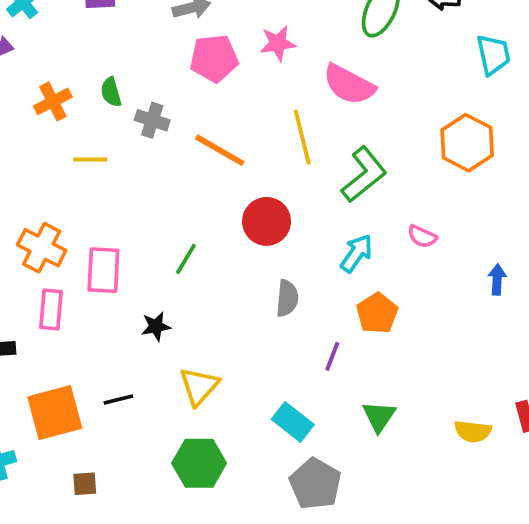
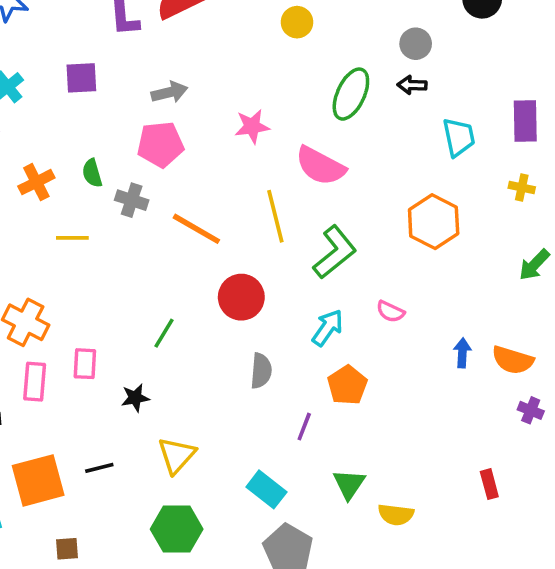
pink pentagon: (214, 58) -> (160, 144), moved
pink rectangle: (103, 270) -> (85, 364), moved, size x0.7
yellow semicircle: (473, 431) -> (396, 515), moved

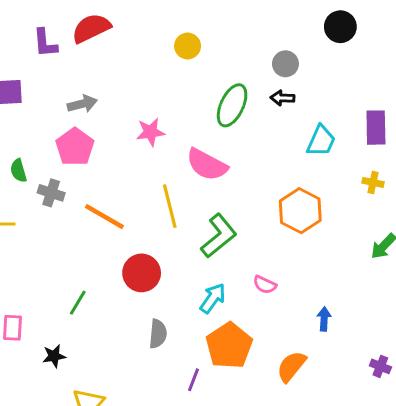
cyan trapezoid: (459, 137) -> (321, 141), turned 36
pink pentagon: (160, 144) -> (75, 147), turned -30
orange semicircle: (513, 360) -> (291, 366), moved, turned 112
orange pentagon: (347, 385) -> (229, 346), size x1.4

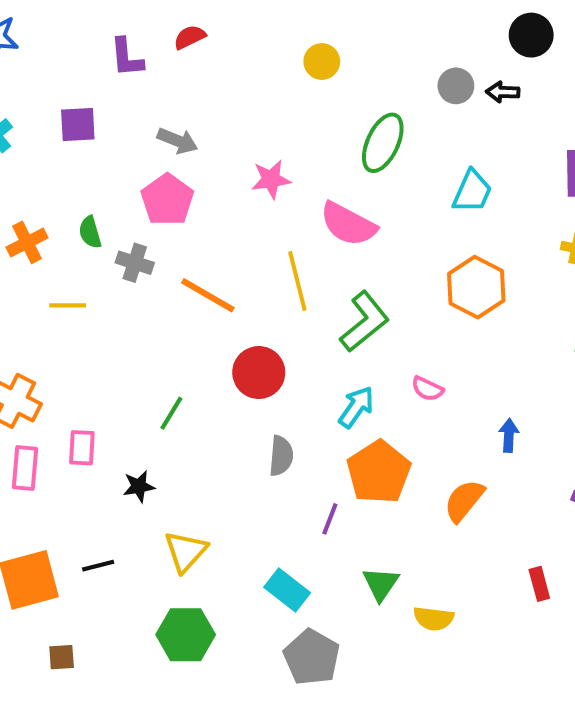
red semicircle: (91, 28) -> (190, 37), size x0.6
black arrow: (282, 98) -> (503, 92), moved
gray arrow: (82, 104) -> (177, 141), turned 36
cyan trapezoid: (321, 141) -> (472, 192), moved

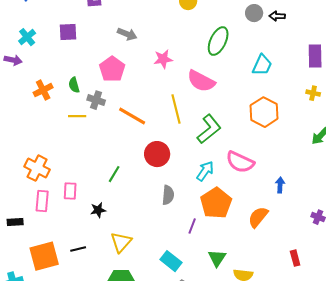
gray arrow: (177, 141) -> (127, 34), moved
yellow line: (68, 305) -> (77, 116), moved
pink semicircle: (427, 389) -> (240, 162), size x1.8

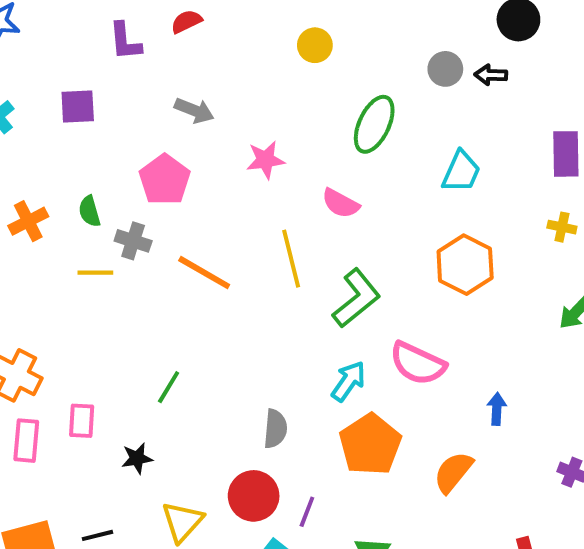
pink semicircle: (201, 81) -> (341, 203), size x0.7
red circle: (157, 154) -> (254, 496), moved
purple line: (192, 226) -> (307, 512), moved

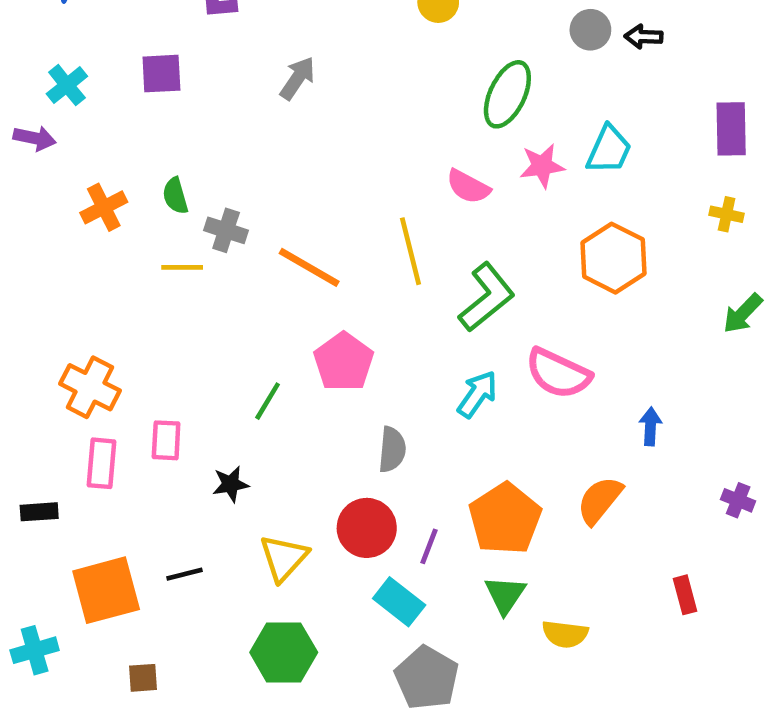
gray arrow: (194, 110) -> (298, 78), turned -78
pink star: (265, 160) -> (542, 166), moved
pink pentagon: (165, 180) -> (344, 362), moved
orange pentagon: (370, 445) -> (505, 519), moved

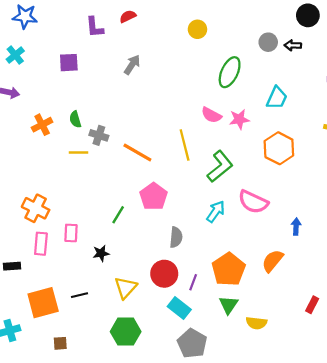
cyan cross: (67, 85) -> (15, 55), moved
pink star: (542, 166) -> (239, 119), moved
red rectangle: (685, 595) -> (312, 305), turned 42

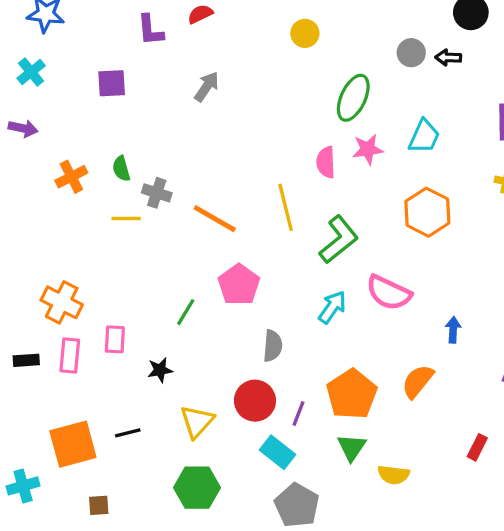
pink semicircle: (211, 115) -> (326, 162), turned 60
pink star: (239, 119) -> (368, 149), moved
black rectangle: (12, 266) -> (26, 360), moved

